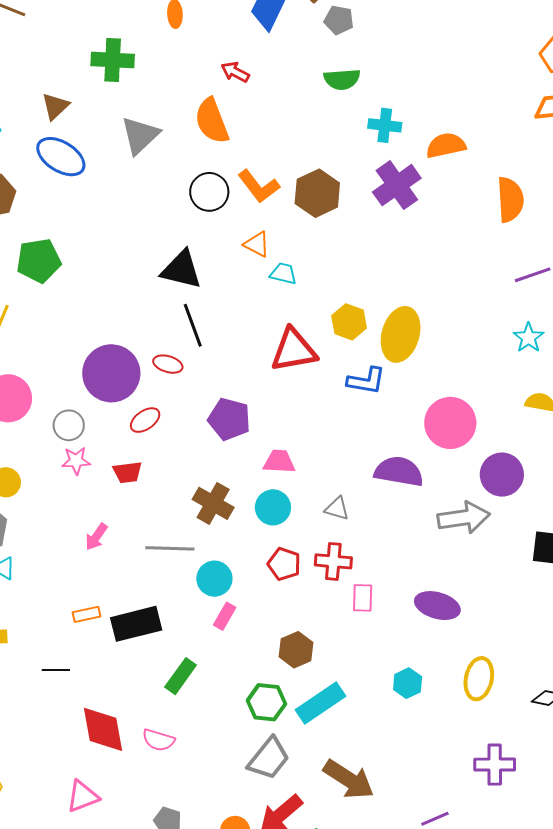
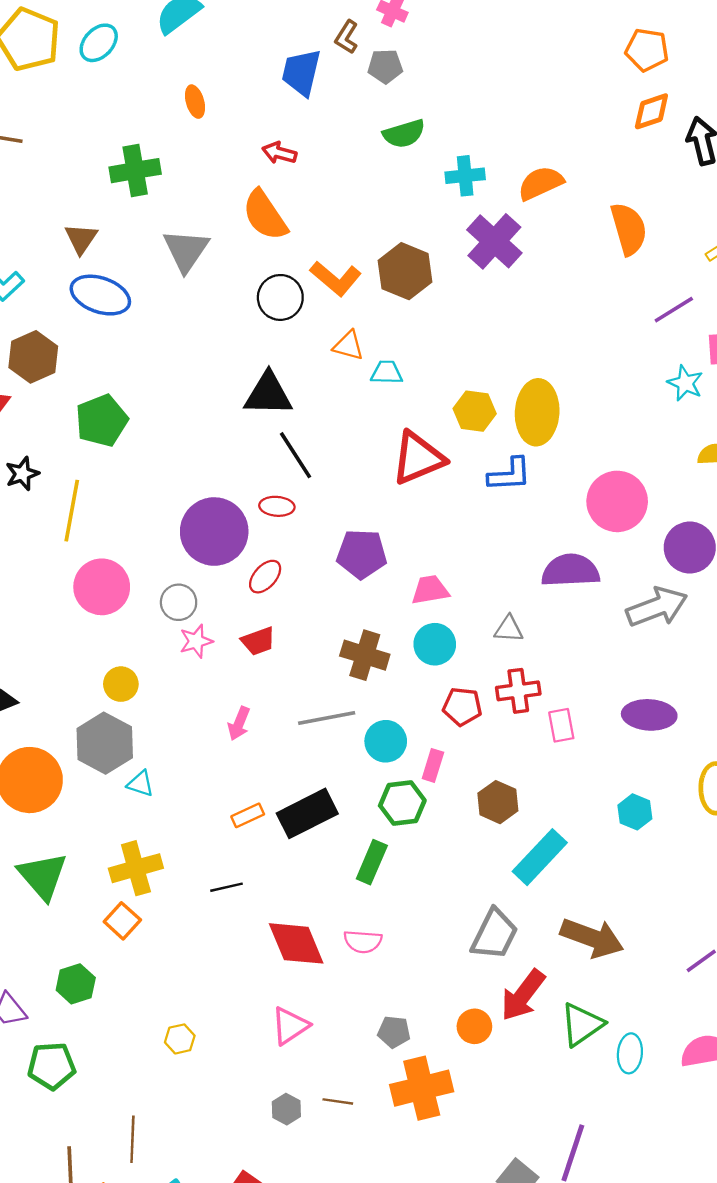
pink rectangle: (225, 616) -> (433, 765), moved
green hexagon: (266, 702) -> (402, 803), moved

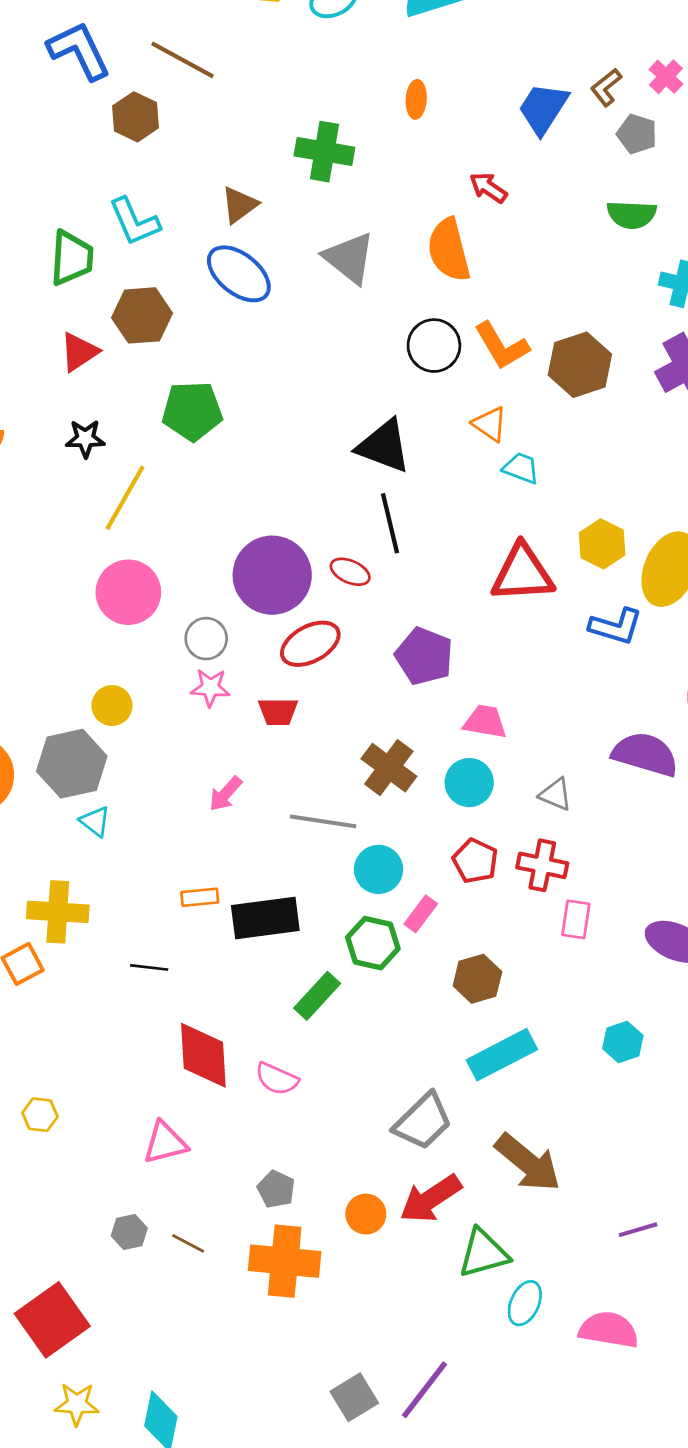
gray triangle: (186, 250) -> (349, 258), turned -45
red ellipse: (265, 577) -> (310, 644), size x1.4

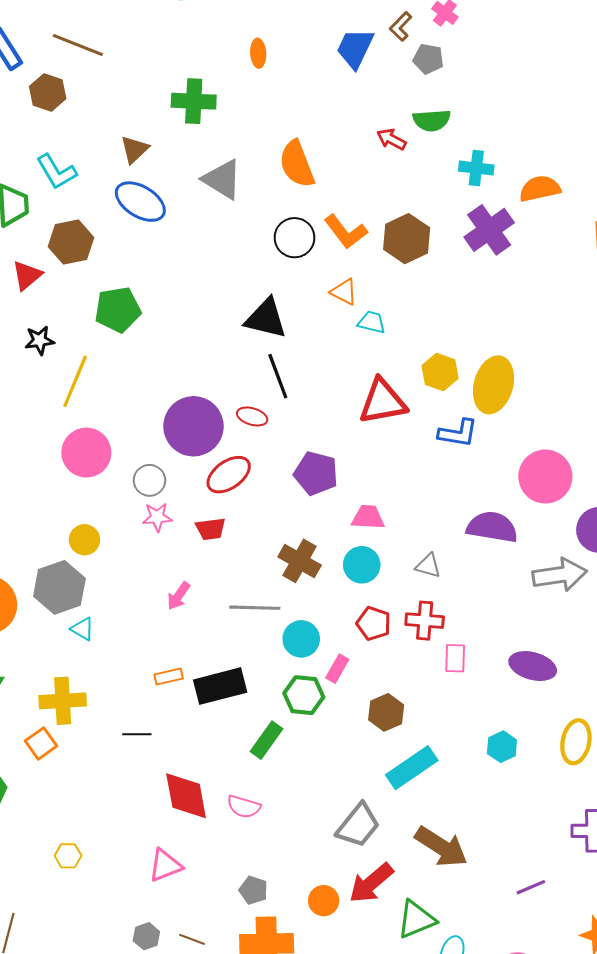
red arrow: (488, 188) -> (391, 139), moved

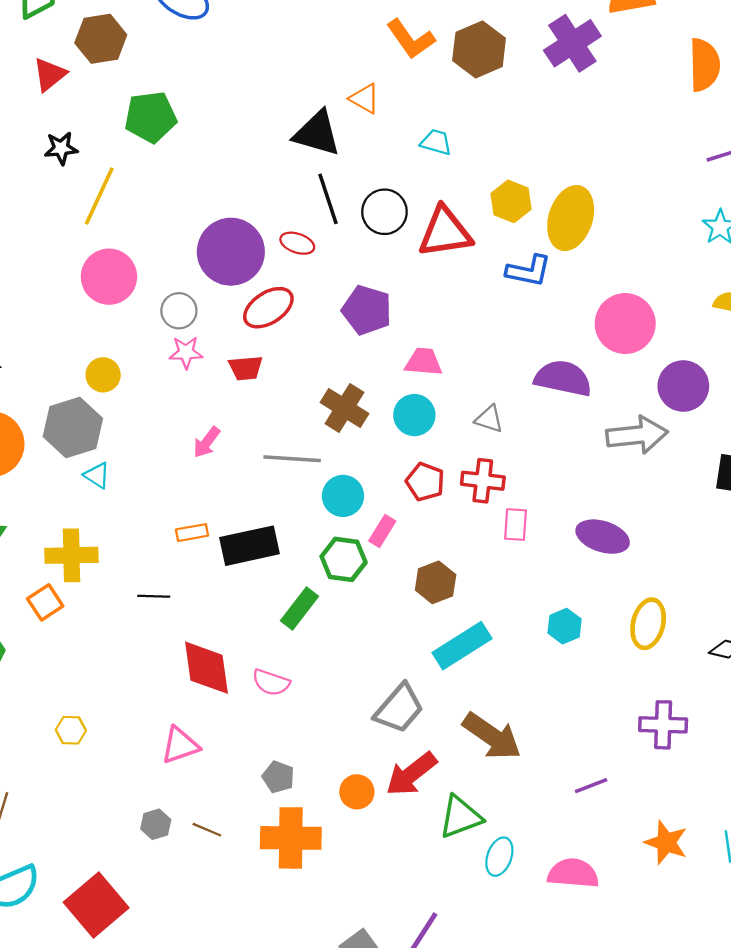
black circle: (294, 238) -> (384, 212), moved
orange triangle: (344, 292) -> (365, 99), moved

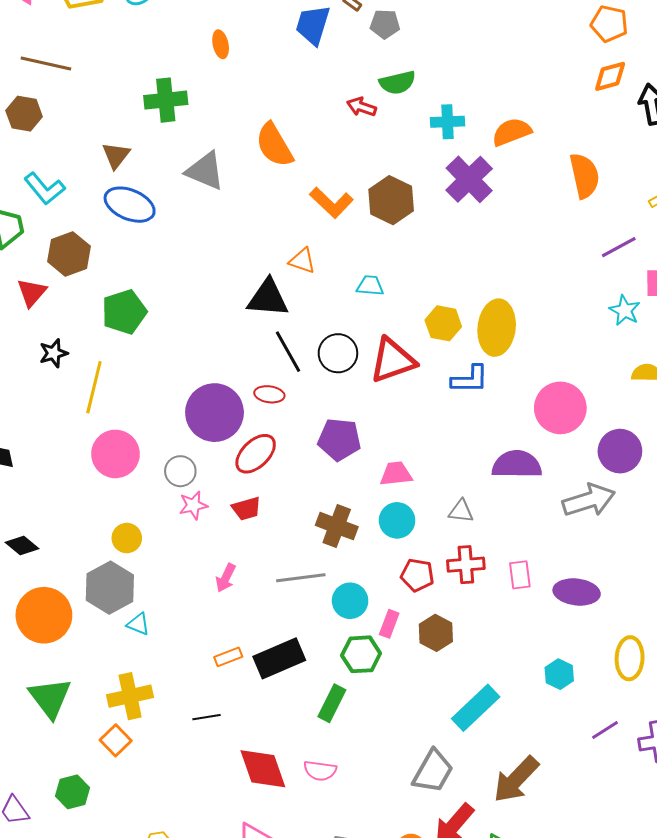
pink rectangle: (516, 525) -> (520, 575), moved
brown hexagon: (436, 582) -> (436, 633), moved
brown arrow: (492, 736) -> (516, 779), turned 110
purple line: (591, 786) -> (605, 730), moved

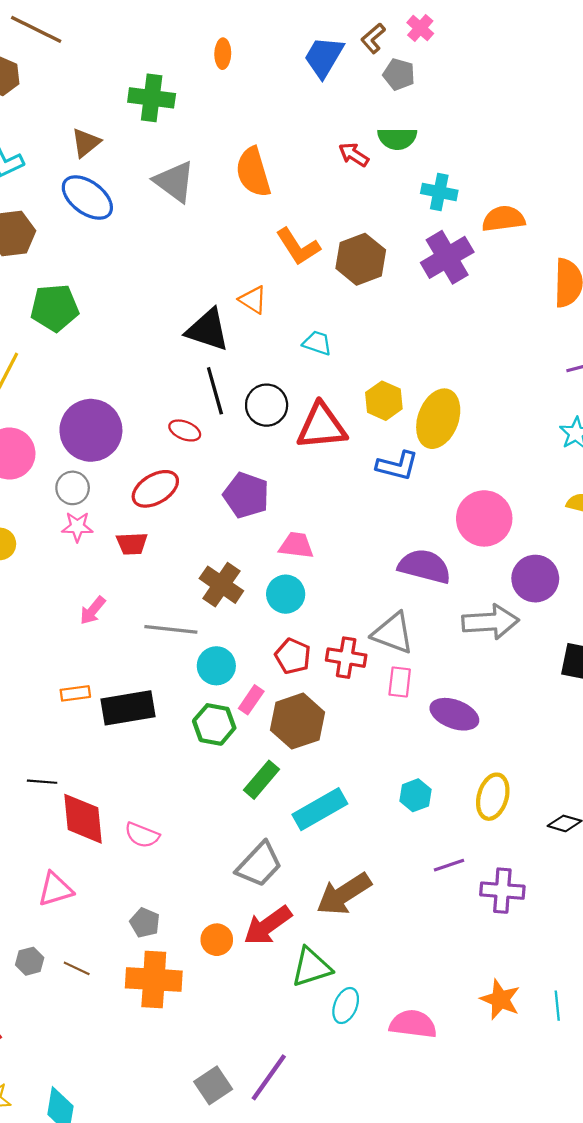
purple circle: (215, 413) -> (91, 430), moved
gray triangle: (461, 511) -> (393, 633), moved, size x1.6
brown hexagon: (436, 633) -> (298, 721), size x1.4
green rectangle: (332, 703) -> (262, 780), moved
black line: (206, 717) -> (42, 782), moved

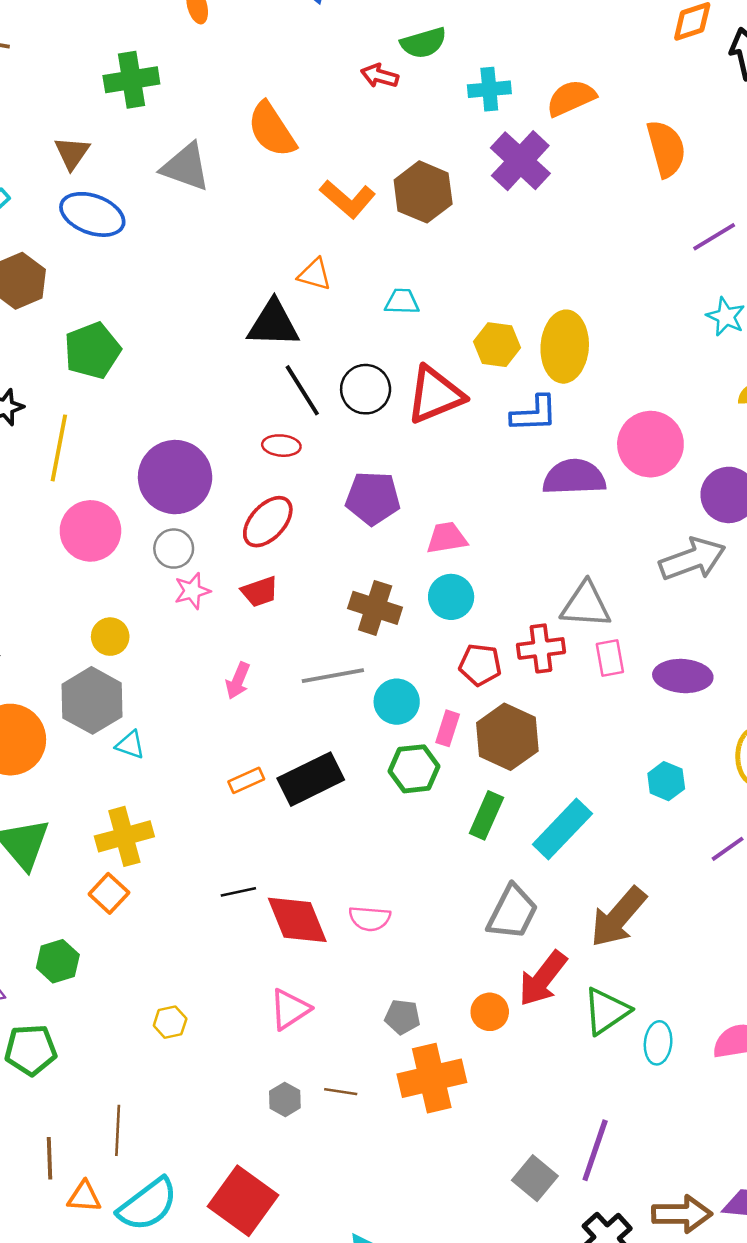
purple semicircle: (425, 566) -> (574, 477), moved

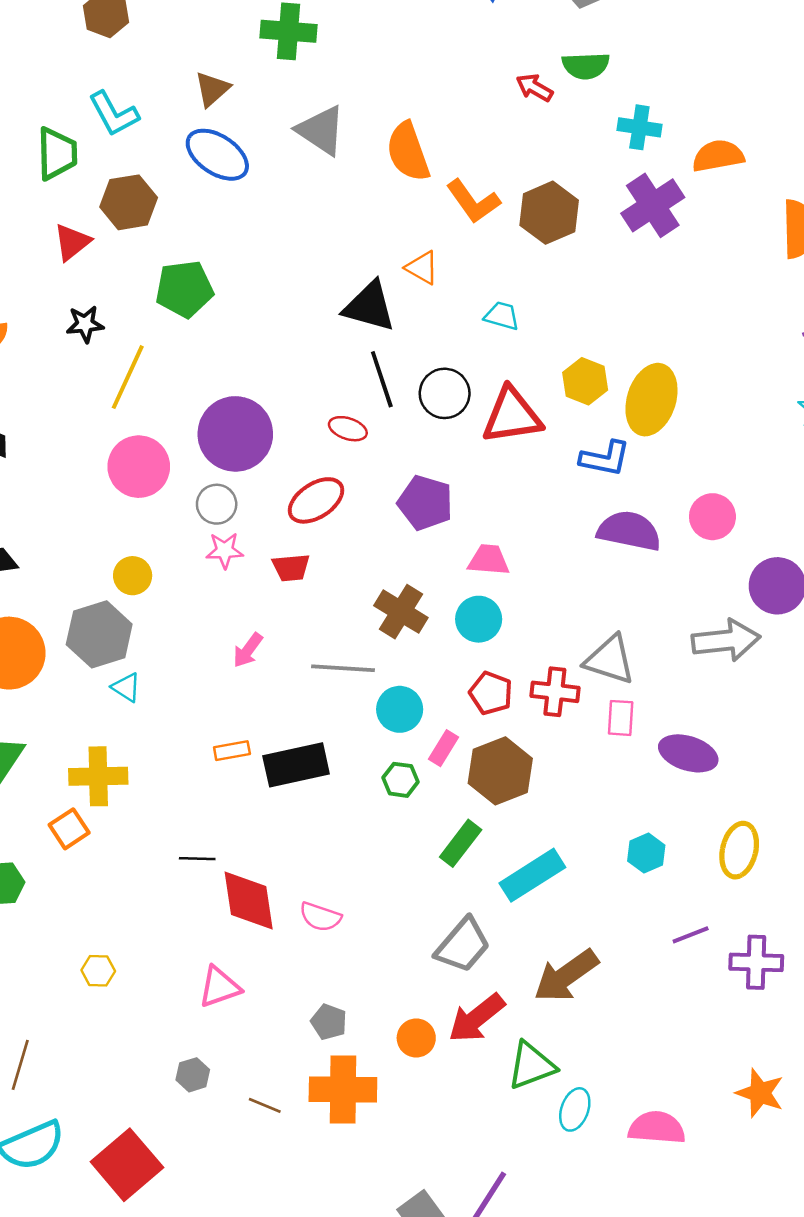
orange semicircle: (272, 130) -> (408, 152), moved
pink circle: (650, 444) -> (712, 517), size x0.7
green hexagon: (414, 769) -> (400, 780), size x0.7
brown line: (341, 1092) -> (265, 1105), moved

